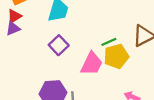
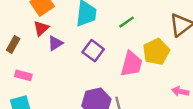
purple triangle: (13, 29) -> (55, 43), moved
green line: (109, 42) -> (127, 22), moved

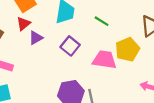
green line: (127, 22) -> (102, 21), turned 64
pink trapezoid: (132, 64) -> (104, 60), turned -100

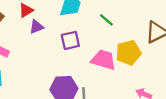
purple square: (70, 46) -> (70, 40), turned 30

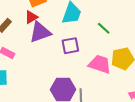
purple triangle: (36, 27) -> (40, 32), size x1.6

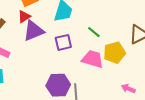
green line: (104, 28) -> (94, 32), moved

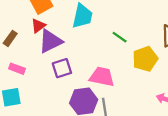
purple square: (63, 42) -> (62, 68), moved
pink trapezoid: (93, 59) -> (102, 77), moved

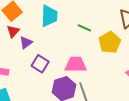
purple triangle: (50, 41) -> (26, 43), size x0.6
purple square: (62, 68) -> (40, 64), turned -30

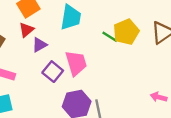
yellow pentagon: (110, 42) -> (126, 32), moved
pink trapezoid: (76, 65) -> (76, 63), moved, turned 65

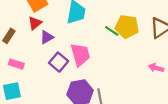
yellow pentagon: (126, 32) -> (127, 27), turned 30
pink arrow: (159, 97) -> (156, 68), moved

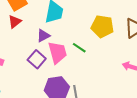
green line: (112, 31) -> (79, 48), moved
purple triangle: (47, 37) -> (43, 36), moved

